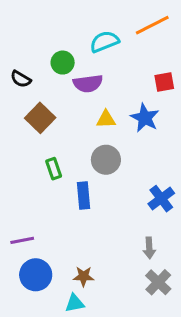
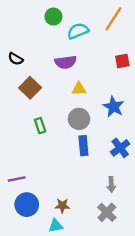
orange line: (152, 25) -> (113, 19), turned -30
green circle: (63, 63) -> (53, 17), moved
blue star: (145, 118) -> (113, 107), moved
blue rectangle: (84, 196) -> (83, 146), moved
gray cross: (158, 282) -> (107, 212), moved

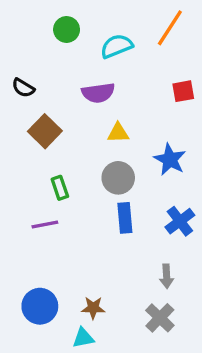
green circle: (53, 17) -> (67, 29), moved
purple line: (17, 179) -> (45, 225), moved

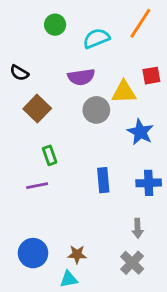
yellow triangle: (118, 133) -> (124, 92), moved, size x1.4
gray circle: (118, 178) -> (96, 110), moved
blue cross: (180, 221) -> (149, 183), turned 35

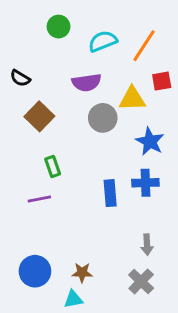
orange line: (140, 23) -> (144, 46), moved
blue cross: (149, 183) -> (145, 183), moved

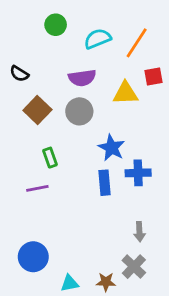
gray circle: (103, 118) -> (79, 111), moved
blue star: (150, 141) -> (112, 148), moved
brown star: (82, 273) -> (106, 282), moved

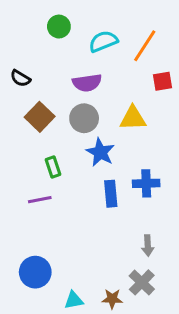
yellow triangle: (125, 93) -> (133, 118), moved
blue star: (112, 148) -> (100, 152), moved

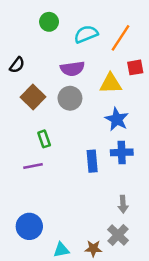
black semicircle: (20, 78) -> (17, 65), turned -84
yellow triangle: (133, 118) -> (111, 83), moved
blue star: (100, 152) -> (117, 119), moved

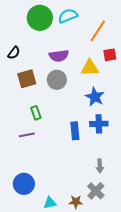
green circle: (49, 22) -> (40, 18), size x1.6
cyan semicircle: (86, 34) -> (68, 16), moved
brown square: (33, 97) -> (27, 79), turned 30

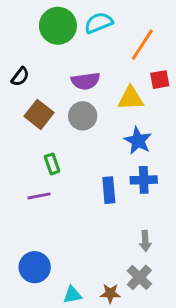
brown square: (27, 79) -> (39, 114), turned -36

